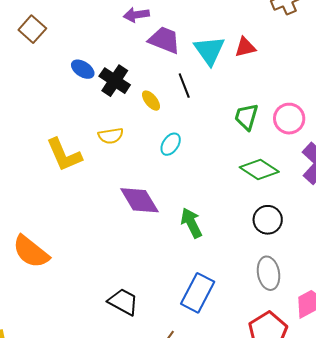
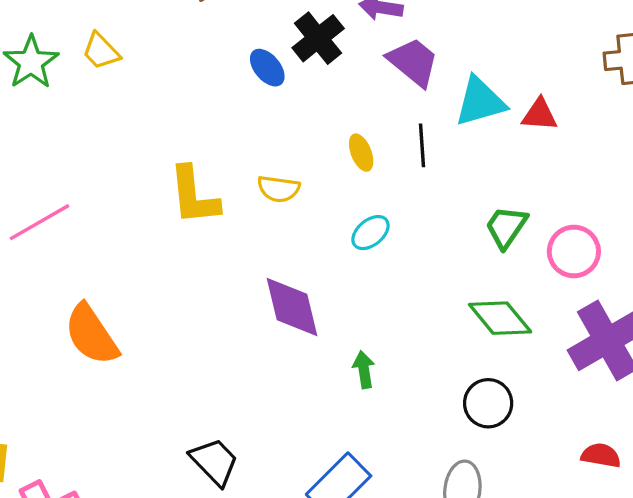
cyan triangle: (209, 50) -> (480, 102), turned 32
black cross: (115, 81) -> (318, 38), moved
green arrow: (191, 223) -> (364, 370), size x0.7

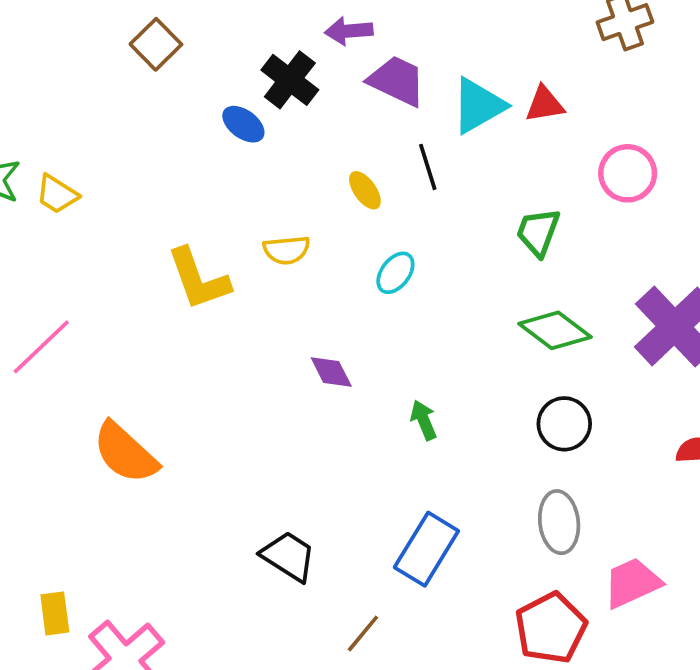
yellow trapezoid: (101, 51) -> (57, 194), moved
pink circle: (574, 251) -> (628, 173), moved
purple diamond: (292, 307) -> (331, 372), size x0.6

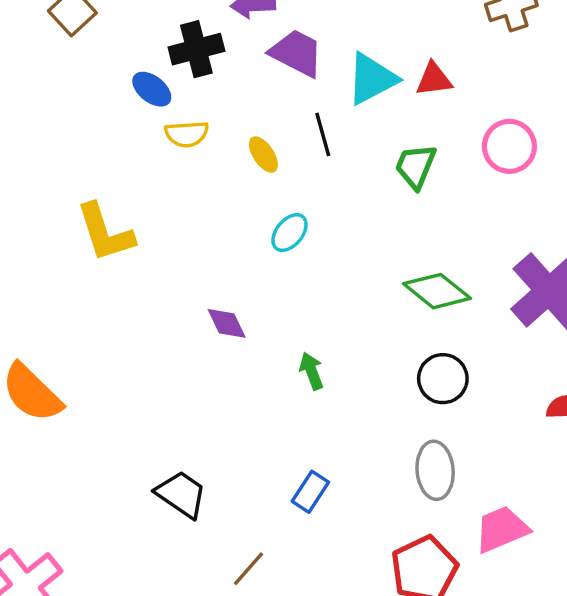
black cross: (290, 80) -> (196, 49), turned 36
green trapezoid: (538, 232) -> (416, 166), moved
yellow semicircle: (287, 250) -> (187, 134), moved
blue rectangle: (426, 549) -> (310, 492), size x0.6

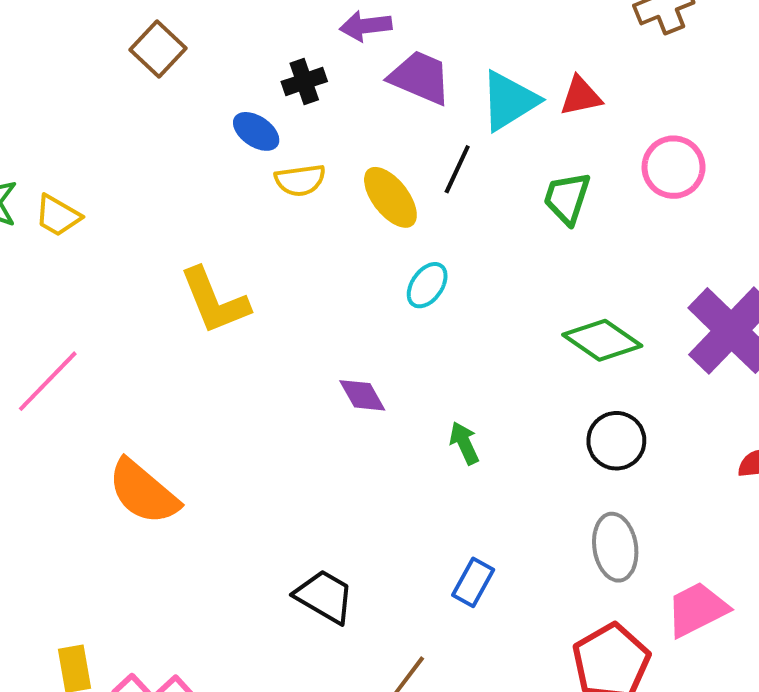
black cross: (196, 49) -> (304, 81), size x0.7
black line: (323, 134) -> (457, 169), turned 45
yellow ellipse: (263, 155) -> (390, 197), size x1.5

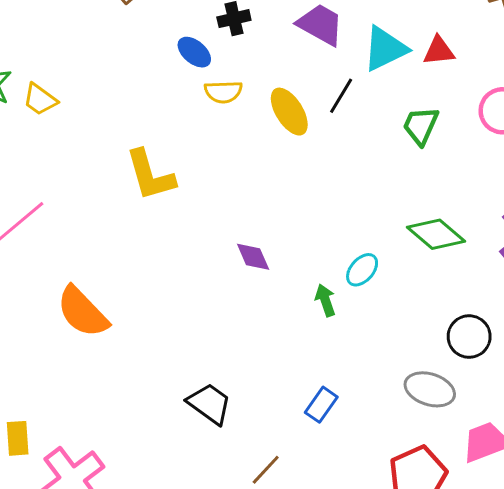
cyan ellipse: (427, 285) -> (362, 270), moved
black circle: (616, 441) -> (469, 337), moved
gray ellipse: (615, 547) -> (430, 389), turned -69

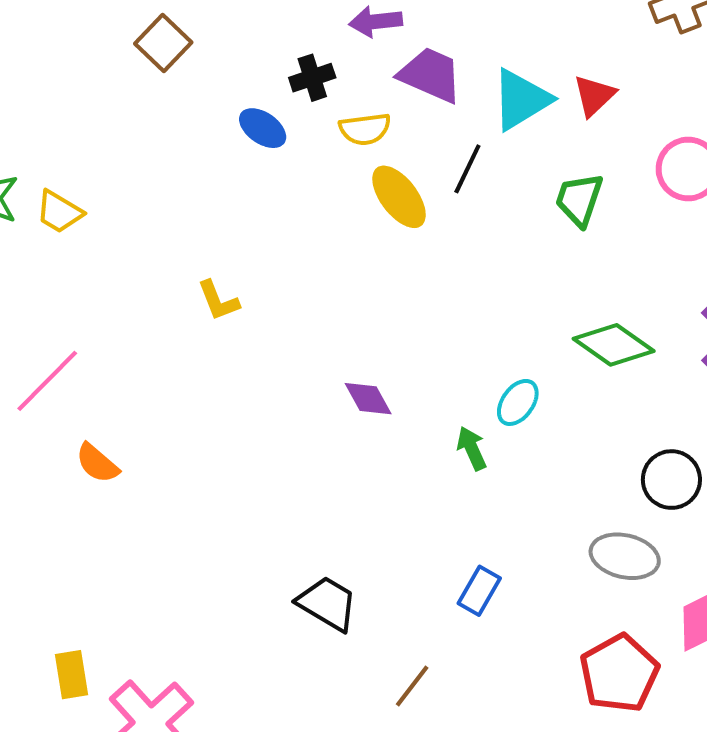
red triangle: (439, 51) -> (594, 96), turned -32
yellow semicircle: (223, 92) -> (365, 129), moved
yellow L-shape: (150, 175) -> (218, 301), size x0.6
orange semicircle: (83, 312) -> (97, 463), moved, size x0.6

